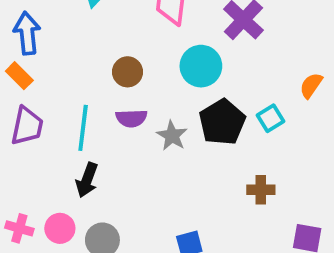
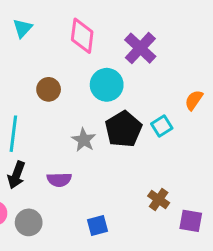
purple semicircle: (131, 118) -> (59, 180), moved
brown cross: (261, 190) -> (159, 199), moved, turned 35

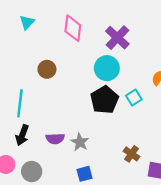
cyan circle: (107, 85) -> (107, 68), moved
gray star: (84, 140) -> (80, 142), moved

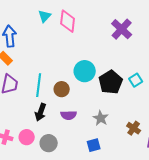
pink diamond: (73, 28) -> (68, 21), moved
cyan circle: (107, 68) -> (85, 71), moved
brown circle: (47, 69) -> (62, 89), moved
gray star: (80, 142) -> (101, 118), moved

